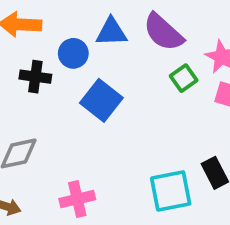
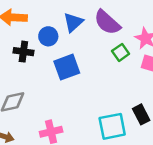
blue triangle: (111, 32) -> (73, 22), turned -40
blue square: (101, 100) -> (67, 67), turned 32

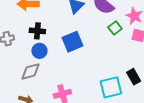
blue circle: (48, 36) -> (39, 51), moved

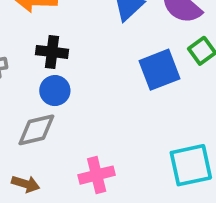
blue square: (72, 42) -> (159, 70), moved

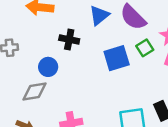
black cross: (52, 52) -> (69, 40), moved

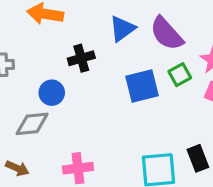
black cross: (69, 40) -> (81, 58), turned -30

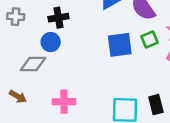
black cross: (81, 58) -> (58, 18), moved

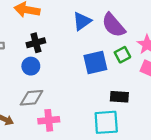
gray diamond: (33, 64) -> (32, 98), moved
black rectangle: (156, 105) -> (119, 97), moved, turned -66

